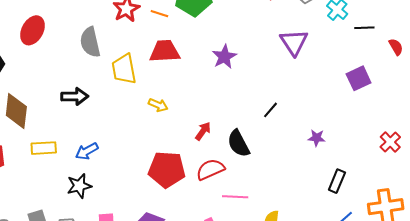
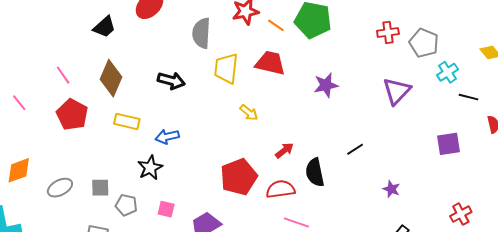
red pentagon: (167, 169) -> (239, 177), turned 30
black star: (79, 186) -> (150, 168), turned -30

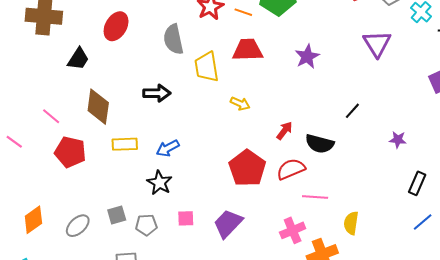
pink line: (19, 103) -> (14, 142), moved
black semicircle: (315, 172) -> (320, 144), turned -48

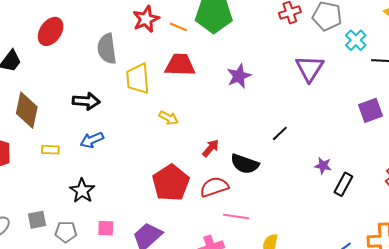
yellow rectangle: (125, 144) -> (50, 150), size x0.7
blue arrow: (168, 148) -> (92, 140), moved
black rectangle: (417, 183) -> (343, 184), moved

